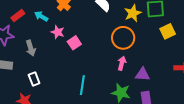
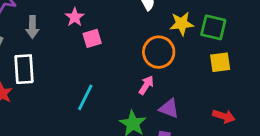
white rectangle: (34, 79) -> (24, 69), size x1.5

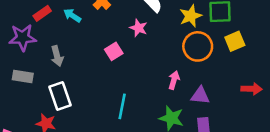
pink star: (75, 17) -> (139, 28), moved
orange circle: (159, 52) -> (198, 46), moved

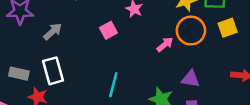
gray arrow: (57, 56) -> (53, 32), turned -120
gray rectangle: (23, 77) -> (19, 74), moved
pink arrow: (174, 80) -> (165, 44), moved, turned 30

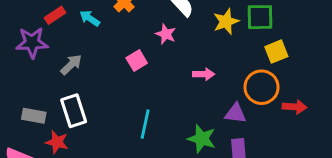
orange circle: (191, 31) -> (262, 87), moved
pink arrow: (165, 44) -> (204, 74), turned 42

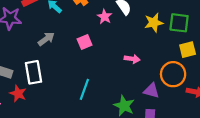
pink star: (166, 34) -> (105, 17), moved
gray arrow: (71, 65) -> (46, 39), moved

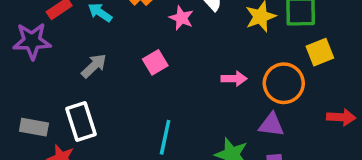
orange circle: (173, 74) -> (284, 83), moved

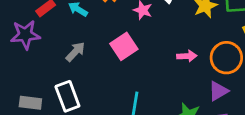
pink square: (155, 62) -> (124, 46), size x1.4
purple triangle: (271, 125) -> (218, 91), turned -35

